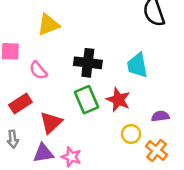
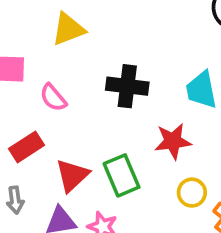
green rectangle: (87, 100) -> (122, 175), moved
red star: (118, 100) -> (173, 141), turned -30

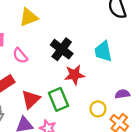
black cross: (127, 86) -> (62, 49), turned 30
red star: (173, 141) -> (74, 75), moved

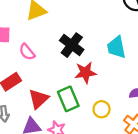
yellow circle: (98, 109) -> (102, 109), moved

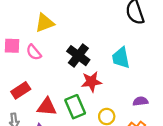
pink semicircle: (27, 52) -> (34, 52), moved
red triangle: (38, 99) -> (47, 107), turned 48

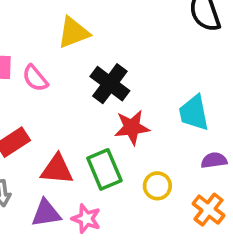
yellow triangle: (45, 23) -> (73, 33), moved
cyan trapezoid: (121, 58) -> (194, 113), moved

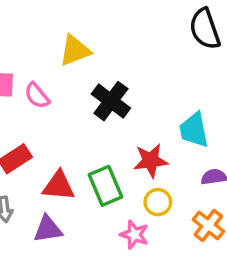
red star: (132, 127) -> (151, 161), moved
pink star: (86, 219) -> (134, 235), moved

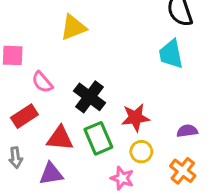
pink semicircle: (37, 96) -> (42, 82), moved
black cross: (111, 101) -> (90, 97), moved
cyan trapezoid: (194, 130) -> (171, 54), moved

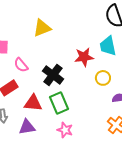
red star: (135, 118) -> (84, 57), moved
yellow circle: (141, 152) -> (103, 78), moved
pink star: (122, 178) -> (65, 130), moved

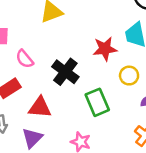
green rectangle: (59, 103) -> (97, 102), moved
purple triangle: (27, 127) -> (32, 138), turned -36

